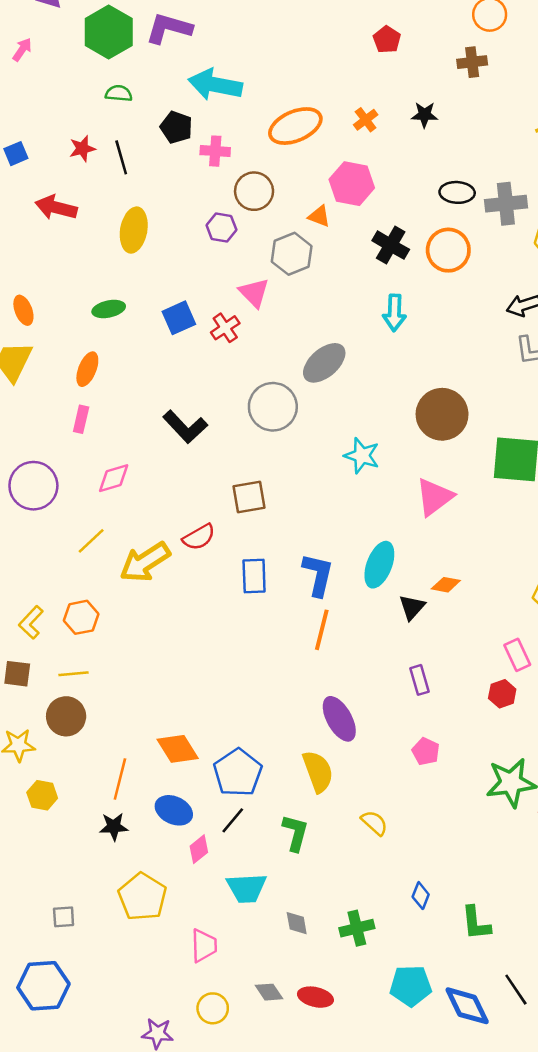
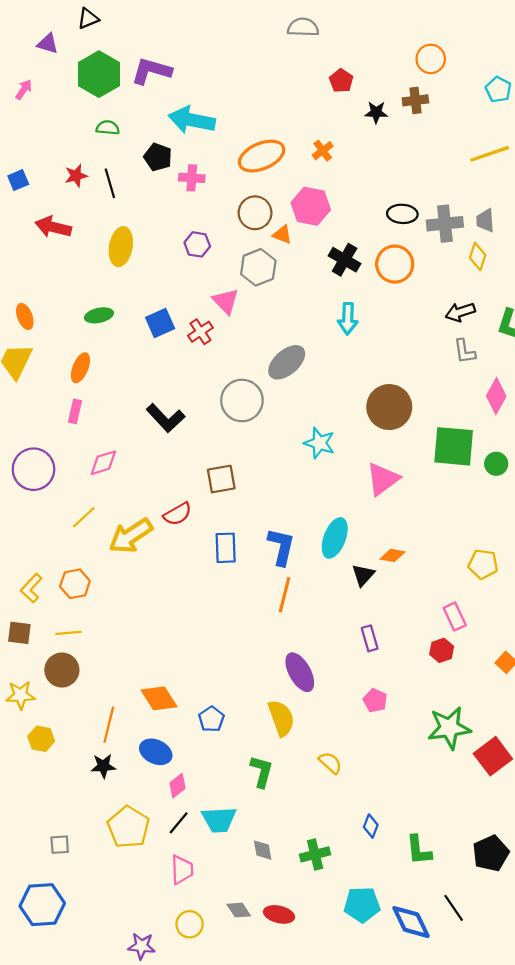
black star: (424, 115) -> (376, 112), moved
brown circle: (254, 191) -> (255, 213), moved
blue pentagon: (238, 773) -> (211, 719), size x0.6
black line: (233, 820) -> (179, 823), moved

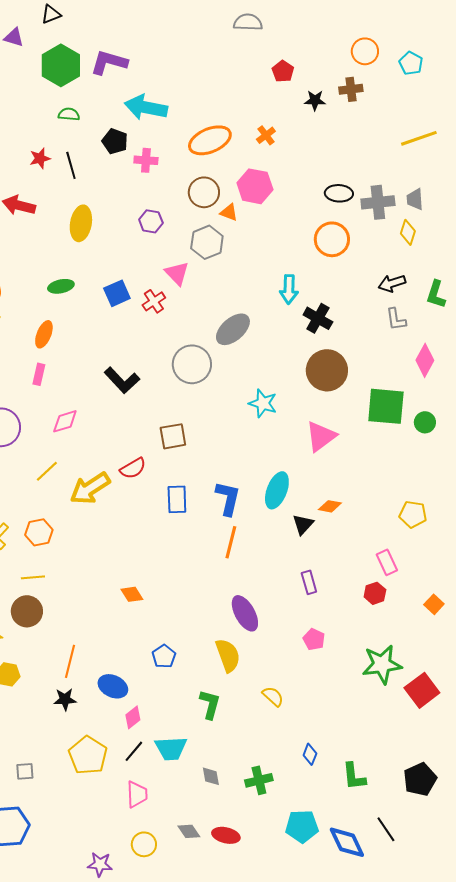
cyan pentagon: (498, 89) -> (411, 63), moved
black cross: (345, 260) -> (318, 318), moved
orange diamond: (159, 698) -> (132, 594), moved, size x0.7

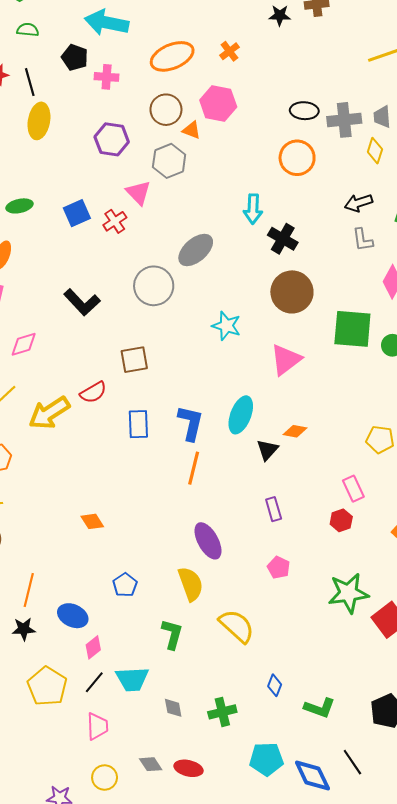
purple hexagon: (151, 221) -> (112, 139), size x1.4
yellow ellipse: (81, 223) -> (39, 121), moved
yellow semicircle: (273, 696) -> (237, 626), size x1.6
green L-shape: (354, 776) -> (320, 708), turned -64

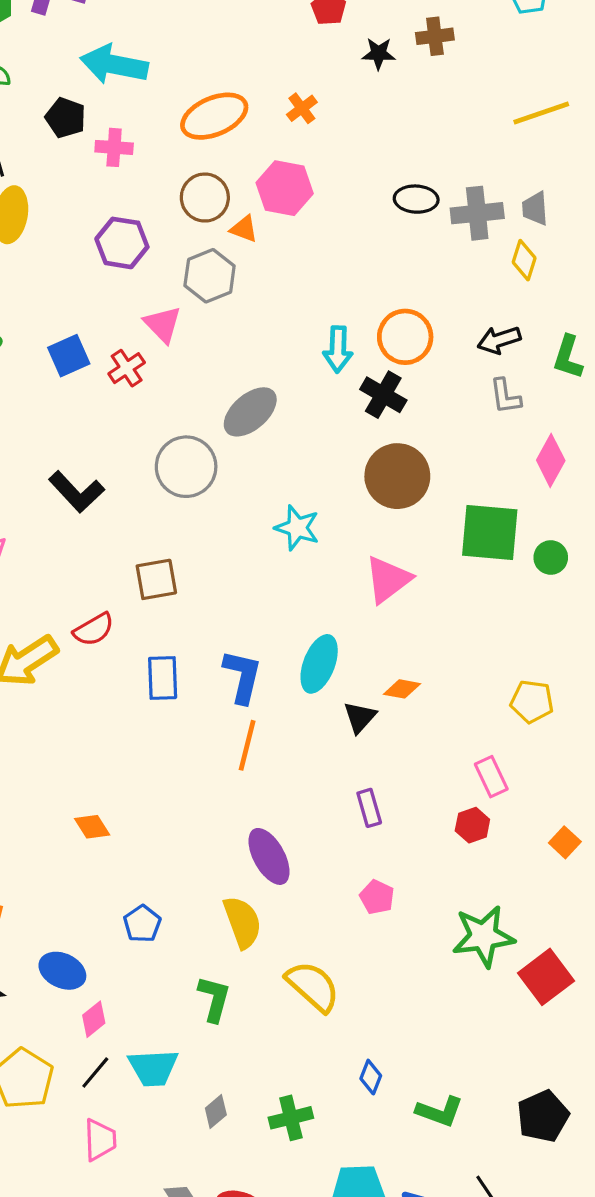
orange circle: (297, 158) -> (405, 337), moved
gray diamond: (173, 708) -> (216, 1112), turned 60

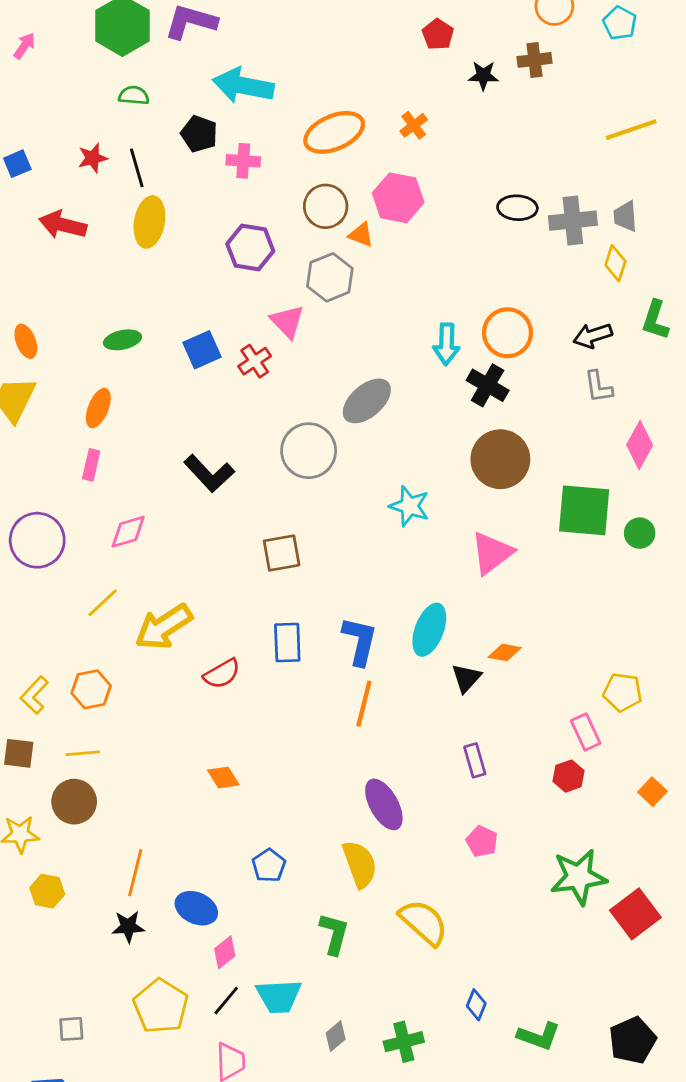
green L-shape: (568, 357) -> (655, 320), moved
red semicircle: (94, 629) -> (222, 674), moved
yellow pentagon: (532, 701) -> (623, 692), moved

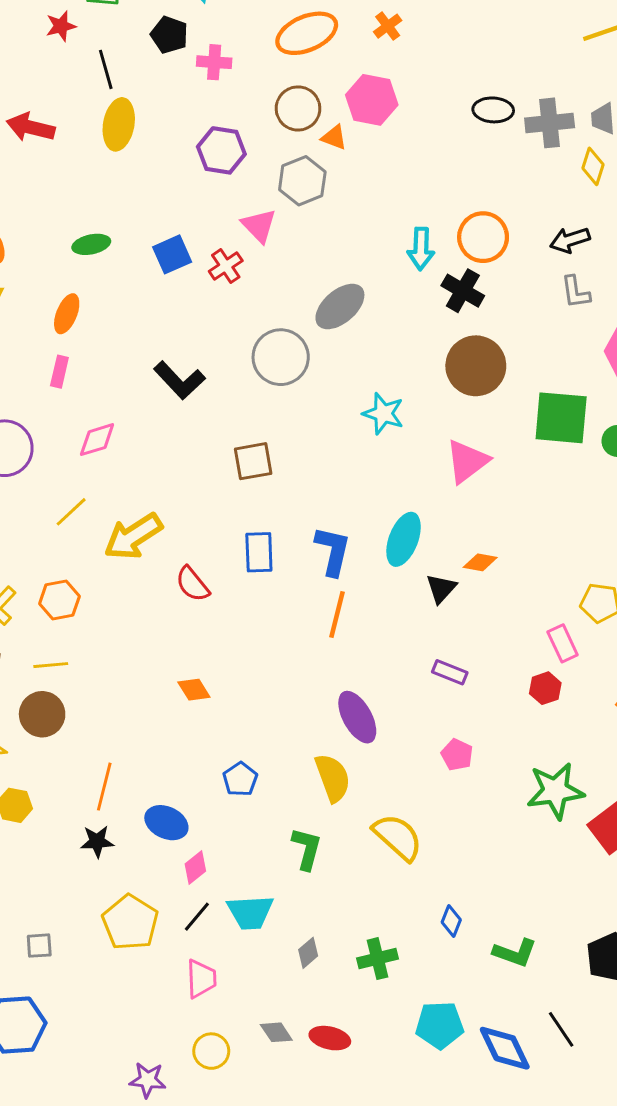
red star: (93, 158) -> (61, 26), moved
red semicircle: (222, 674) -> (192, 584), turned 81
purple rectangle: (475, 760) -> (450, 672), turned -52

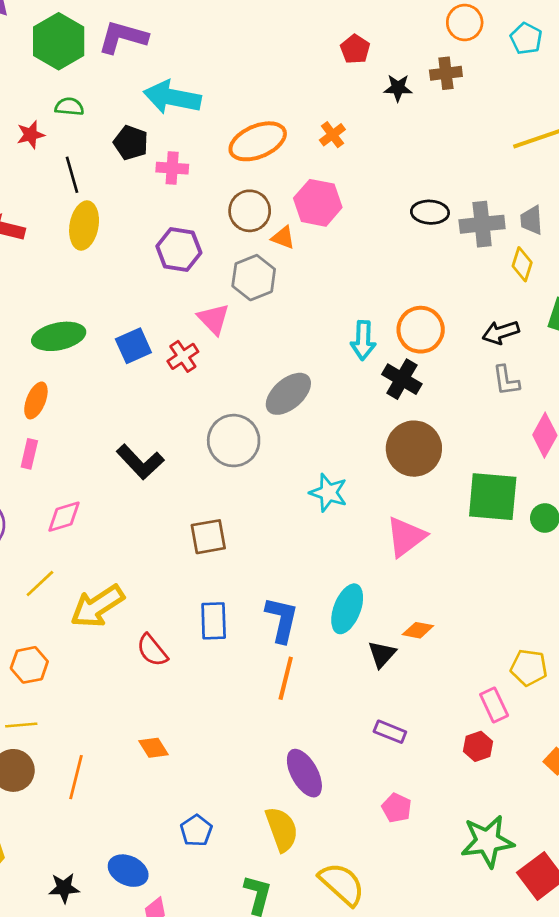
green ellipse: (91, 244) -> (59, 336), size x1.5
orange line: (104, 787) -> (76, 777), moved

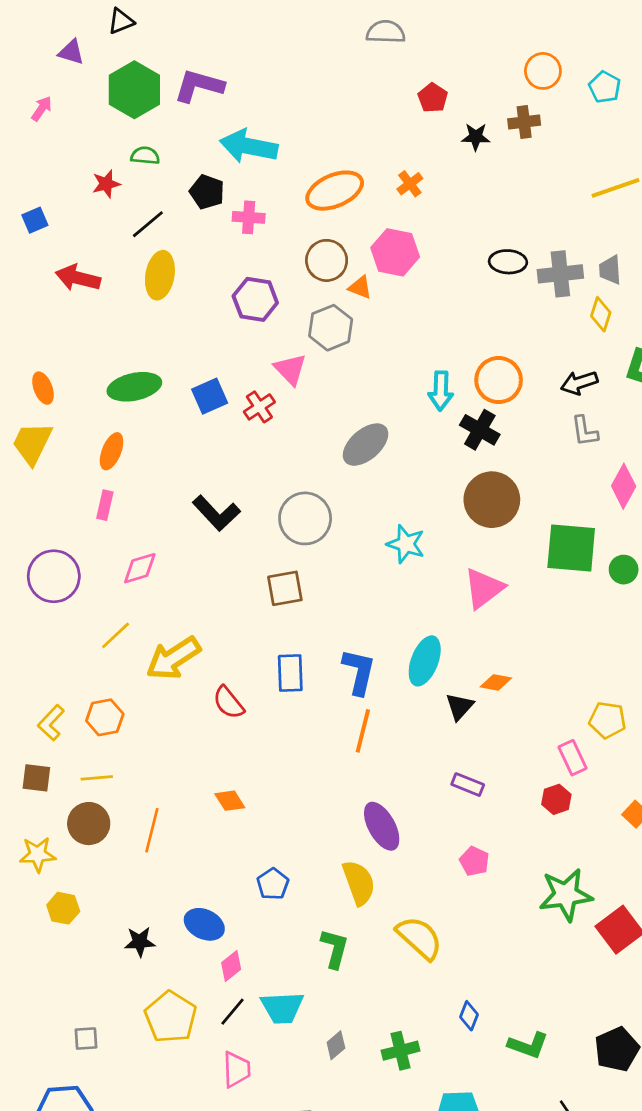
black line: (72, 175) -> (148, 224), turned 66
gray circle: (234, 441) -> (305, 518), moved

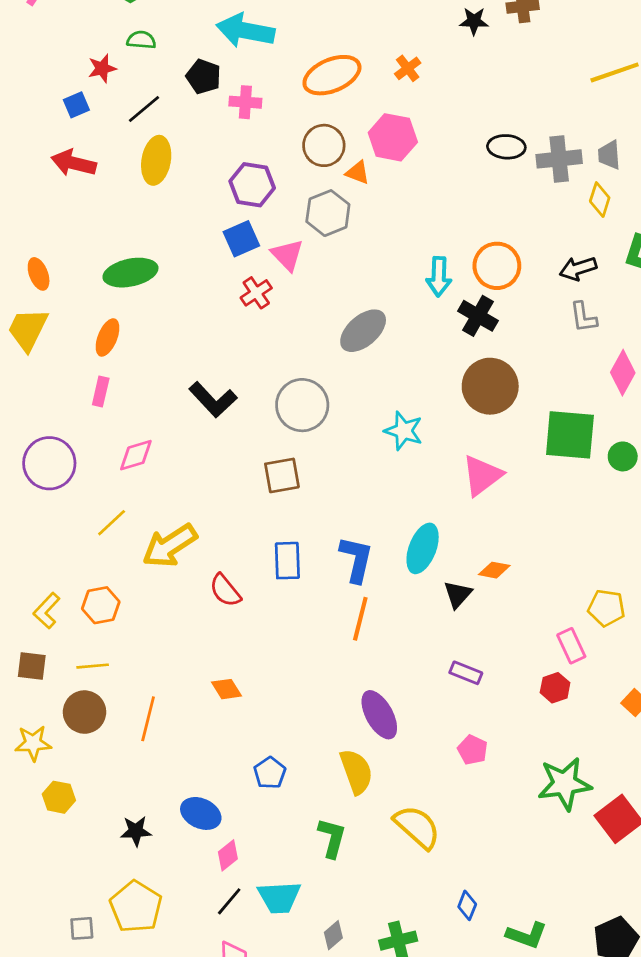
blue square: (35, 220) -> (76, 105), moved
blue square: (210, 396) -> (241, 239), moved
yellow pentagon: (171, 1017) -> (136, 907), moved

